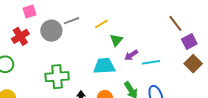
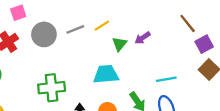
gray line: (71, 21) -> (75, 29), moved
purple arrow: (131, 55) -> (143, 38), moved
cyan line: (151, 62) -> (166, 79), moved

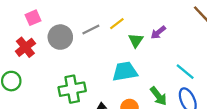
cyan line: (166, 79) -> (185, 72), turned 54

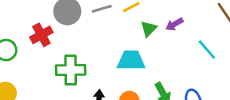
red cross: (25, 47) -> (41, 35), moved
cyan line: (185, 72) -> (207, 50), moved

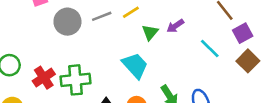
red cross: (41, 35) -> (44, 78), moved
cyan trapezoid: (131, 60) -> (135, 66), turned 52

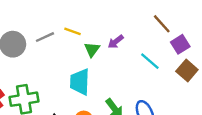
yellow line: (131, 12) -> (72, 31), turned 56
cyan trapezoid: (135, 66) -> (80, 82), turned -132

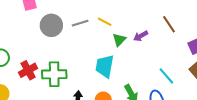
brown line: (162, 24) -> (169, 24), moved
cyan line: (150, 61) -> (166, 76), moved

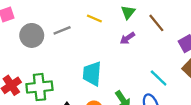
yellow line: (105, 22) -> (94, 18), moved
green triangle: (119, 40) -> (128, 12), moved

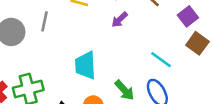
gray line: (62, 30) -> (45, 21), turned -48

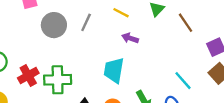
purple arrow: (120, 20) -> (130, 38), moved, turned 49

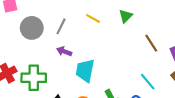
brown line: (185, 23) -> (151, 43), moved
purple arrow: (130, 38) -> (64, 51), moved

